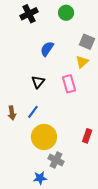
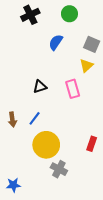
blue semicircle: (47, 49) -> (56, 42), moved
black triangle: (38, 82) -> (40, 87), turned 32
blue star: (40, 178) -> (13, 185), moved

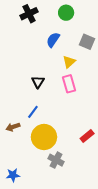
yellow triangle: (86, 66) -> (69, 62), moved
black triangle: (40, 87) -> (38, 82), turned -40
brown arrow: (12, 119) -> (13, 127), moved, turned 80
red rectangle: (92, 144) -> (87, 136), turned 32

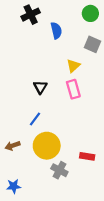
green circle: (66, 13) -> (90, 13), moved
blue semicircle: (53, 40) -> (56, 31), moved, turned 133
brown arrow: (13, 127) -> (13, 146), moved
red rectangle: (87, 136) -> (87, 156), moved, turned 48

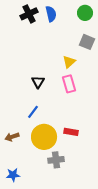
blue semicircle: (56, 31) -> (51, 14), moved
red rectangle: (87, 156) -> (71, 132), moved
gray cross: (59, 170) -> (56, 160), turned -35

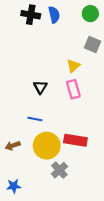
black cross: (29, 14) -> (31, 15), turned 36
blue line: (33, 112) -> (35, 119), turned 64
red rectangle: (71, 132) -> (75, 140), size x1.5
gray cross: (56, 160) -> (59, 170), turned -35

